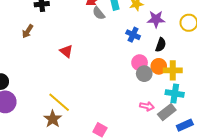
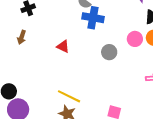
blue cross: (133, 35) -> (93, 18), moved, size x1.5
gray circle: (144, 74) -> (109, 52), moved

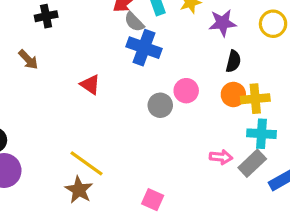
brown arrow: (22, 37) -> (28, 60), turned -72
pink circle: (135, 39) -> (186, 91), moved

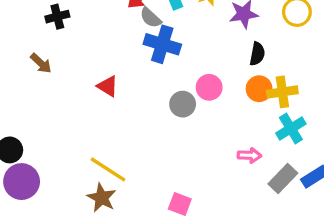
cyan cross: (262, 134) -> (291, 129), turned -32
gray rectangle: (252, 163) -> (283, 178), moved

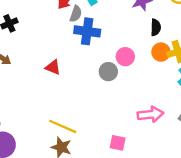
gray semicircle: (151, 18) -> (76, 14), turned -105
pink arrow: (249, 155) -> (151, 114), moved, size x1.5

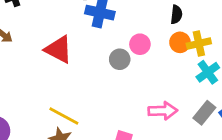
red triangle: (53, 67) -> (59, 49), size x1.6

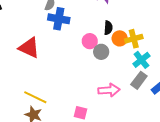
black semicircle: (176, 14) -> (108, 28), moved
gray circle: (120, 59) -> (101, 52), moved
gray rectangle: (204, 113) -> (139, 80), moved

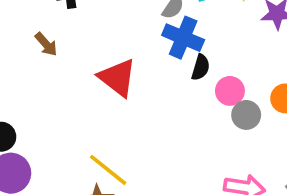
black semicircle: (108, 28) -> (201, 67), moved

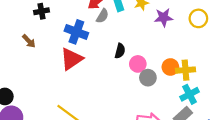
blue cross: (183, 38) -> (76, 32), moved
red triangle: (117, 78) -> (71, 59), turned 50

